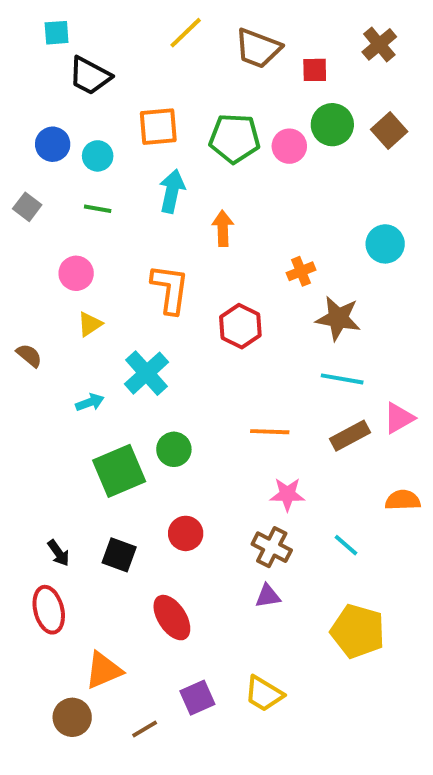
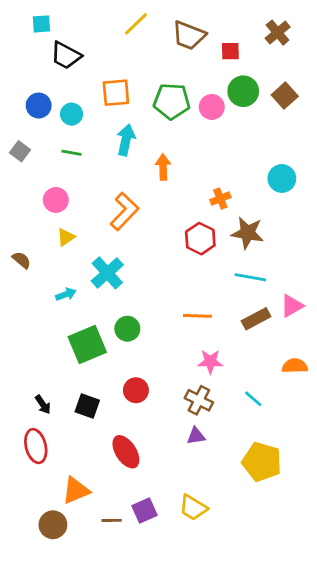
orange L-shape: (170, 289) -> (124, 211), turned 36
red hexagon: (240, 326) -> (200, 239), moved
brown line: (145, 729) -> (112, 520), moved, turned 30

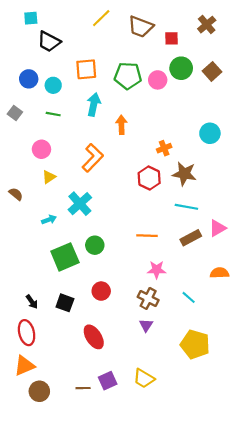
purple triangle: (196, 436) -> (146, 325), turned -48
orange triangle: (76, 490) -> (24, 366), moved

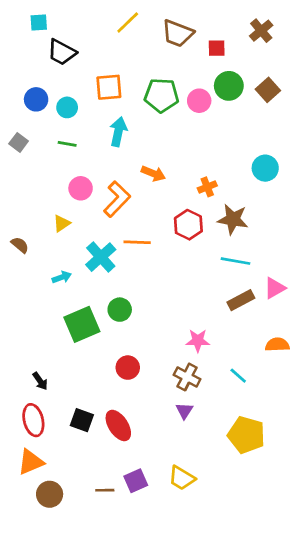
orange arrow: (121, 125) -> (153, 173), moved, turned 114
pink circle: (41, 149) -> (81, 188), moved
orange line: (147, 236) -> (137, 242), moved
black square: (65, 303) -> (82, 420), moved

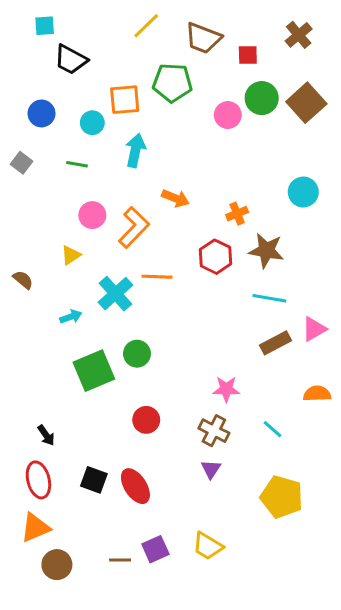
brown square: (268, 90) -> (306, 103), size x1.4
green pentagon: (161, 95) -> (172, 83), moved
cyan circle: (67, 107) -> (92, 123), moved

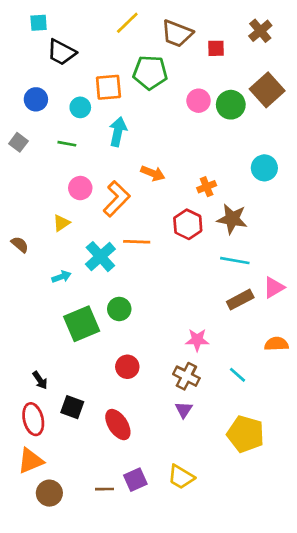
green circle: (262, 98) -> (231, 105), moved
black square: (94, 480) -> (72, 407), moved

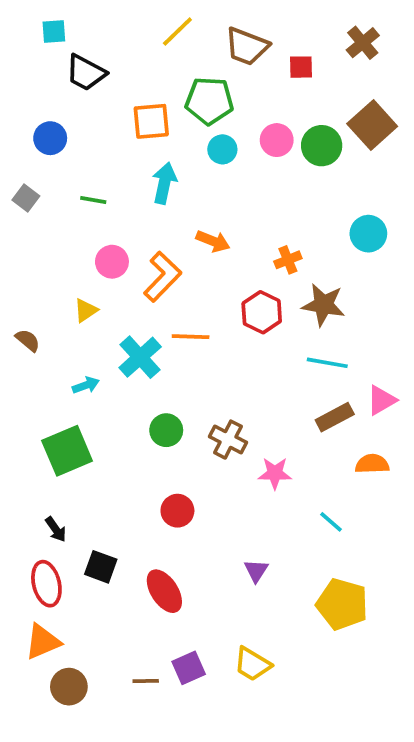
cyan circle: (80, 107) -> (222, 149), moved
green square: (82, 324) -> (67, 451), moved
orange semicircle: (276, 344) -> (372, 464), moved
brown cross: (186, 376) -> (228, 440), moved

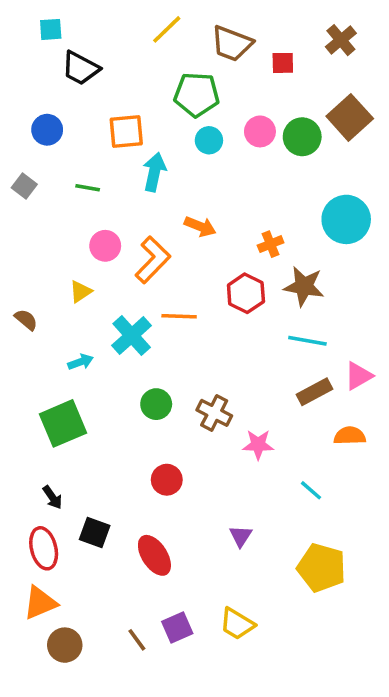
orange square: (151, 121) -> (126, 131), moved
cyan circle: (368, 234) -> (346, 219), size x1.4
brown line: (146, 681) -> (137, 640), turned 55

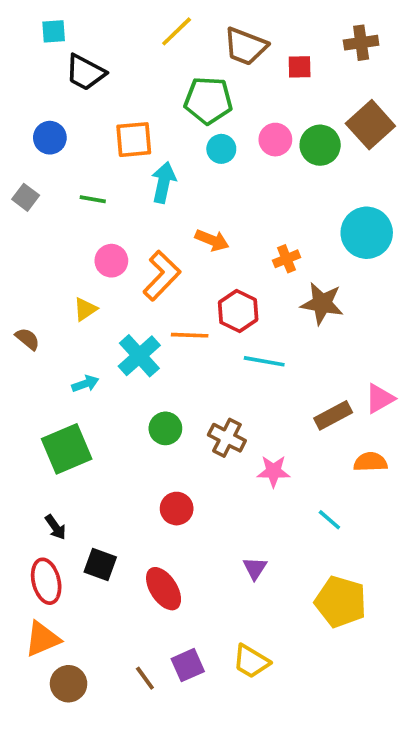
brown cross: (341, 40) -> (361, 43), turned 32
red hexagon: (246, 293) -> (238, 311), moved
cyan line: (307, 341) -> (264, 361), moved

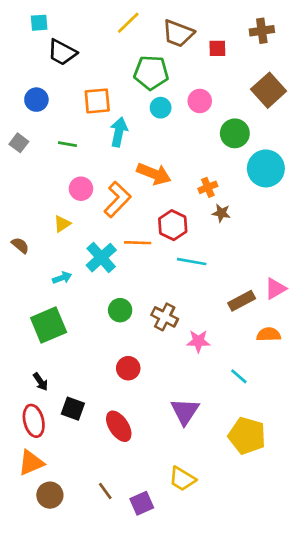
green circle: (320, 145) -> (235, 133), moved
orange arrow: (212, 240) -> (154, 174), size x1.4
brown star: (322, 304) -> (221, 213), moved, size x0.6
purple triangle: (255, 568) -> (185, 411), size x1.6
purple square: (188, 665) -> (142, 503), moved

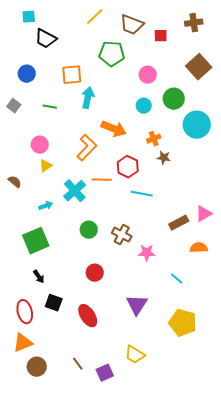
cyan circle: (161, 108) -> (144, 106), moved
pink circle: (81, 189) -> (40, 145), moved
black arrow: (40, 382) -> (39, 277), moved

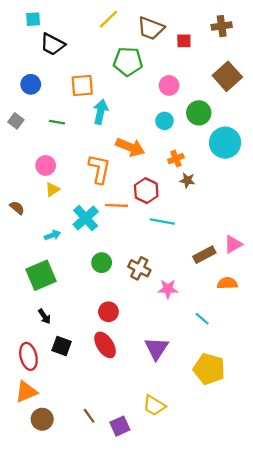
orange L-shape: (87, 148) -> (99, 169), turned -32
red ellipse: (88, 316) -> (105, 345), moved

